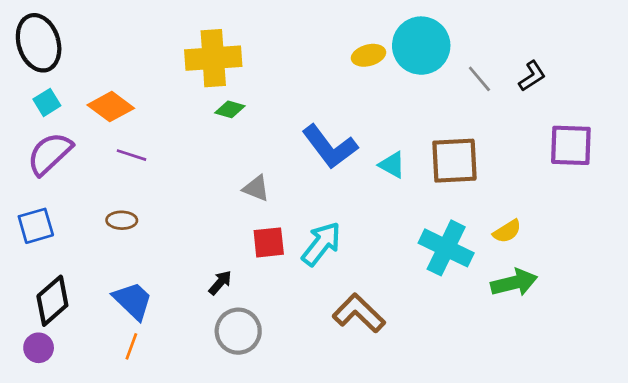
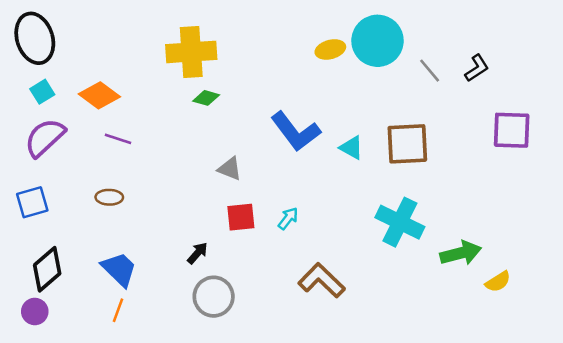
yellow semicircle: (507, 231) -> (498, 282), moved
cyan arrow: (321, 244) -> (288, 218), size x0.6

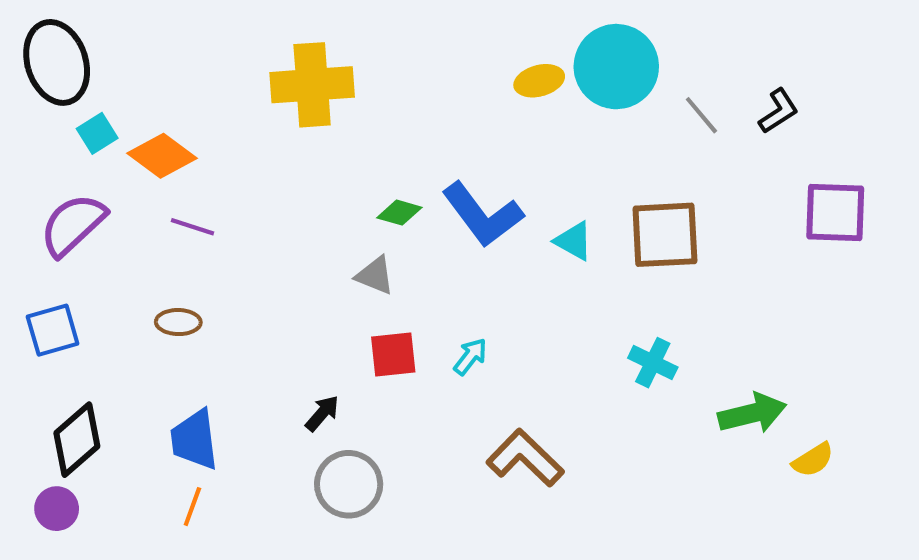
cyan square: (42, 92) -> (97, 133), moved
green diamond: (206, 98) -> (399, 213), moved
cyan cross: (400, 222) -> (653, 363), size x0.6
blue trapezoid: (119, 269) -> (194, 440), turned -141

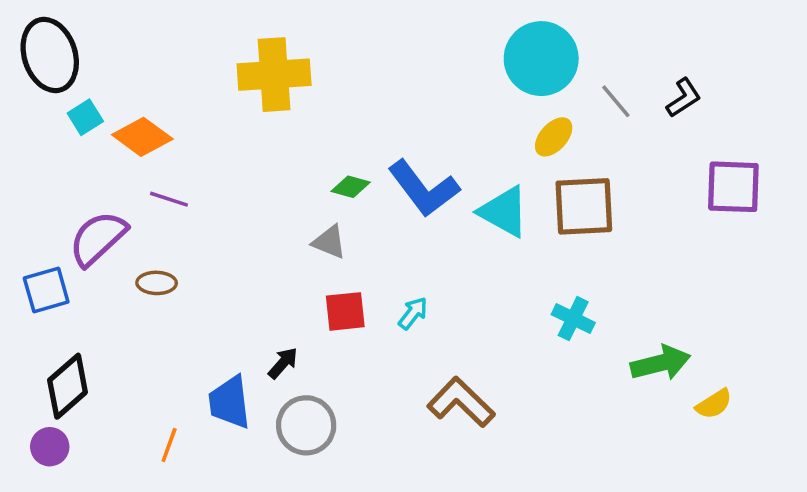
yellow ellipse: (539, 81) -> (554, 137), moved, turned -33
purple semicircle: (73, 225) -> (98, 238), moved
cyan triangle: (574, 241) -> (504, 212), size x1.5
blue trapezoid: (194, 440) -> (230, 402), moved

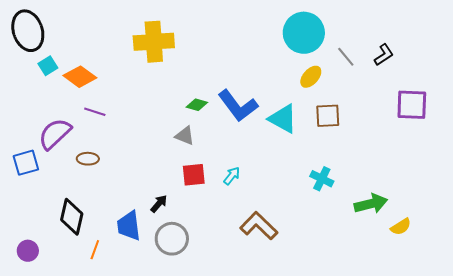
brown square: (584, 206) -> (328, 116), size x0.7
black diamond: (68, 386) -> (72, 217), moved, turned -36

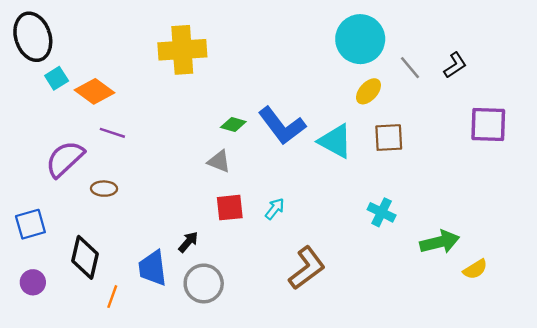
blue square: (26, 163) -> (30, 224), moved
brown L-shape: (259, 226) -> (307, 268), turned 99
purple circle: (28, 251) -> (33, 282), moved

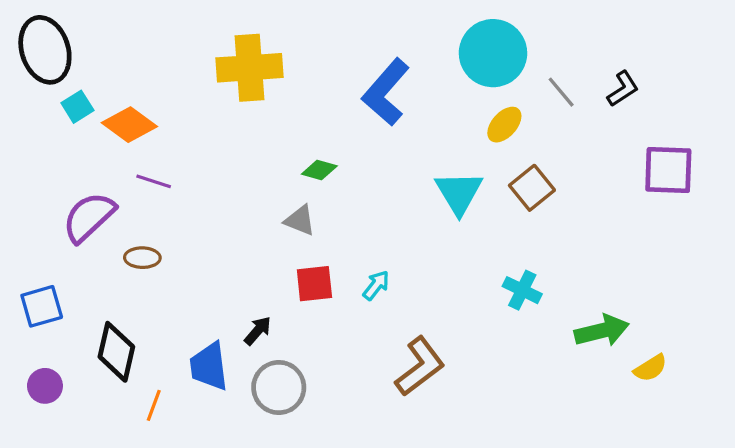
blue L-shape: (282, 126) -> (386, 92), moved, turned 78
brown square: (389, 138) -> (532, 188), turned -36
cyan triangle: (335, 141) -> (459, 193), turned 30

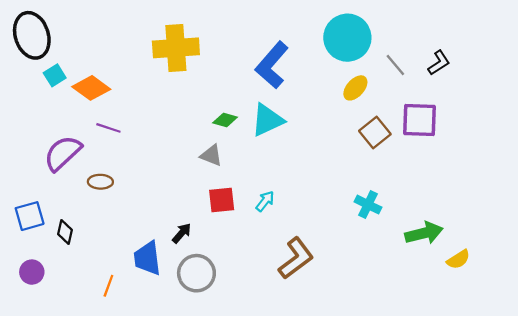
purple square: (668, 170) -> (419, 120), moved
cyan triangle: (459, 193) -> (267, 120), moved, turned 36
black diamond: (116, 352) -> (65, 232), moved, size x0.6

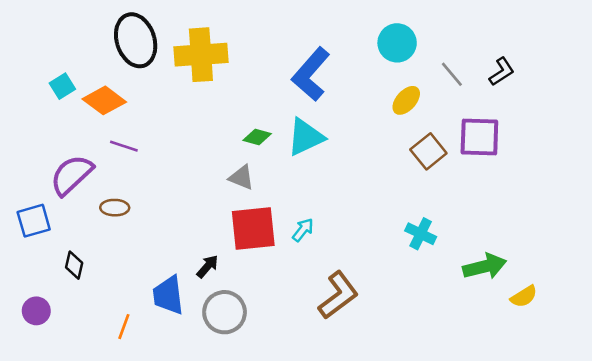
black ellipse: (32, 35) -> (136, 40), moved
cyan circle: (347, 38) -> (397, 43), size x0.7
red square: (222, 200) -> (253, 229), size x1.5
blue square: (30, 216) -> (34, 221), moved

